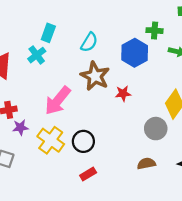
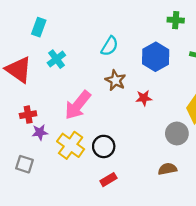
green cross: (155, 31) -> (176, 20), moved
cyan rectangle: (48, 33) -> (39, 27), moved
brown star: (95, 76) -> (115, 80), size x0.7

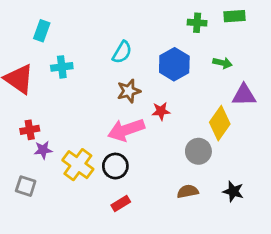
cyan cross: (56, 59) -> (62, 67), turned 30
brown star: (115, 80) -> (129, 91), turned 30
pink arrow: (78, 105) -> (126, 130), moved, turned 32

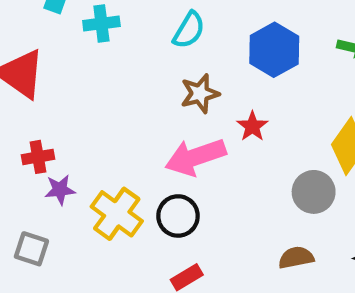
cyan cross: (62, 67) -> (101, 24), moved
red star: (161, 111) -> (252, 126), turned -30

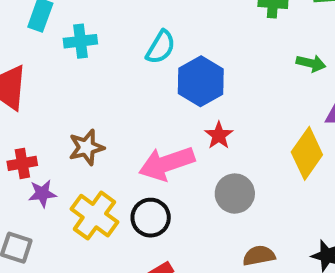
blue hexagon: (274, 50) -> (201, 81), moved
brown star: (200, 94) -> (86, 147), moved
gray circle: (314, 192) -> (235, 194), moved

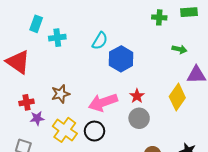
red star: (219, 135) -> (137, 96), moved

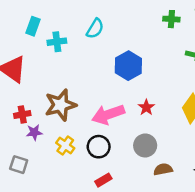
cyan semicircle: (100, 41) -> (95, 29), moved
brown star: (61, 94) -> (60, 105), size x1.5
gray circle: (139, 118) -> (145, 145), moved
yellow cross: (65, 130) -> (65, 145), size x0.7

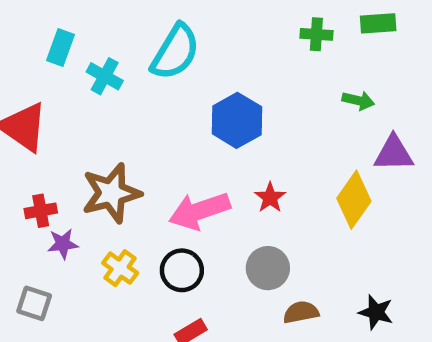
cyan semicircle: (95, 29) -> (175, 52), size x1.5
cyan cross: (57, 42) -> (105, 76), turned 36

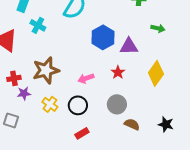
cyan cross: (105, 76) -> (38, 25), moved
purple triangle: (394, 153) -> (129, 46), moved
pink arrow: (200, 211) -> (86, 78), size x0.6
brown semicircle: (301, 312) -> (132, 124), turned 35

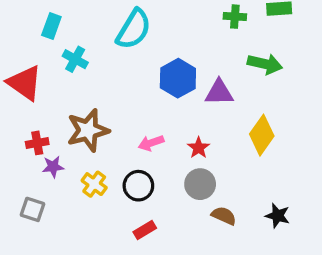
green arrow: (158, 28) -> (265, 64), size x1.5
red star: (118, 72) -> (199, 148), moved

